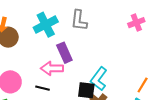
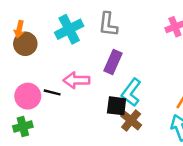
purple rectangle: (64, 53) -> (113, 62), moved, turned 48
black line: (43, 88) -> (52, 92), moved

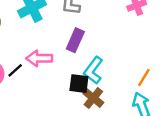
black line: (52, 92) -> (15, 70), turned -56

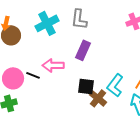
black line: (15, 70) -> (33, 75), turned 64
cyan L-shape: (93, 70) -> (115, 85), moved

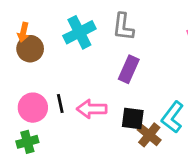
pink arrow: (53, 65) -> (92, 109), moved
black line: (33, 75) -> (60, 103), turned 56

